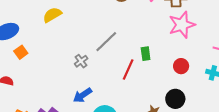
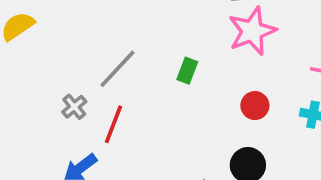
green rectangle: (146, 54) -> (187, 71), moved, turned 32
red line: (128, 69) -> (114, 124), moved

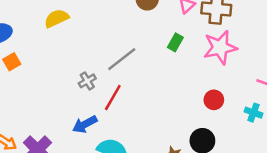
green rectangle: (187, 71) -> (175, 42), moved

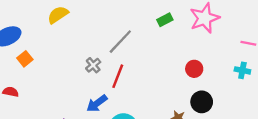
green rectangle: (175, 42) -> (165, 20), turned 42
red circle: (214, 100) -> (194, 69), moved

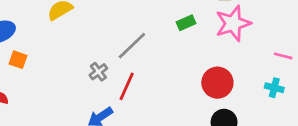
orange square: (25, 59) -> (18, 60), turned -35
red circle: (194, 69) -> (217, 83), size x1.5

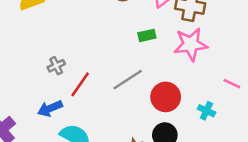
gray line: (132, 46) -> (128, 80), moved
cyan cross: (274, 88) -> (206, 111), moved

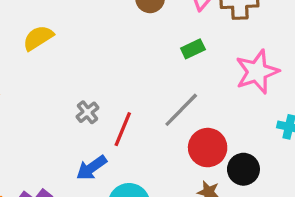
pink star: (191, 44) -> (257, 72), moved
red circle: (166, 97) -> (208, 148), moved

